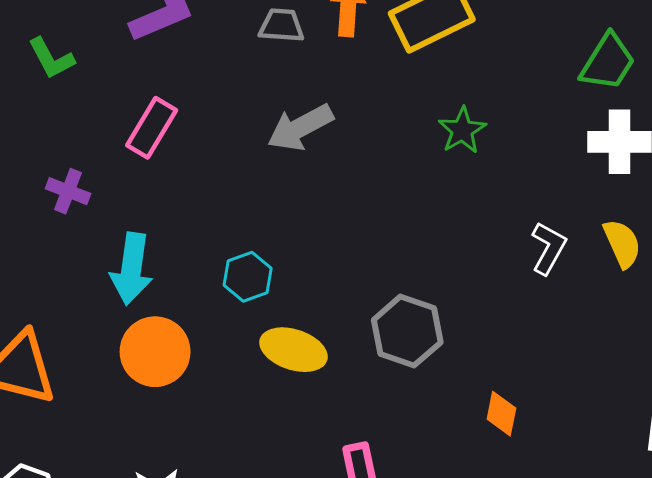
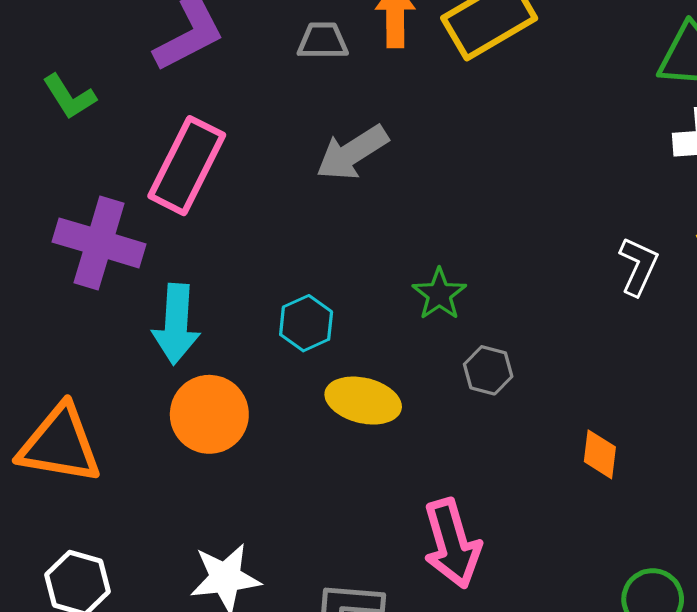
pink rectangle: (152, 128) -> (187, 166), size x1.4
green star: (462, 130) -> (439, 294), moved
purple cross: (68, 191) -> (99, 243), size x1.8
gray hexagon: (407, 331) -> (488, 370), size x0.6

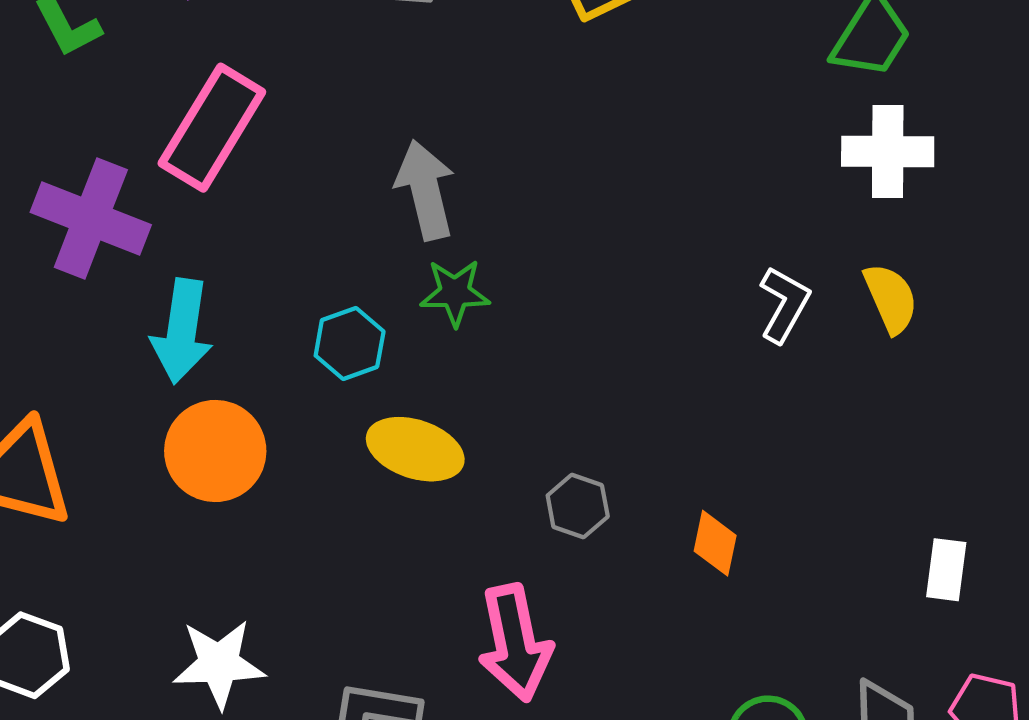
gray arrow: (352, 153) -> (425, 190), moved, turned 104
green star: (439, 294) -> (455, 293), moved, turned 30
gray hexagon: (488, 370) -> (578, 506), moved

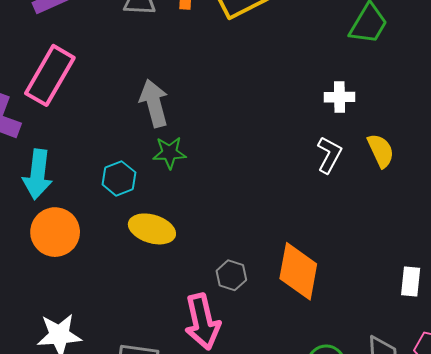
white cross: (888, 152) -> (340, 97), moved, size x0.7
gray hexagon: (578, 506) -> (231, 275), moved
orange diamond: (715, 543) -> (298, 271), size x1.8

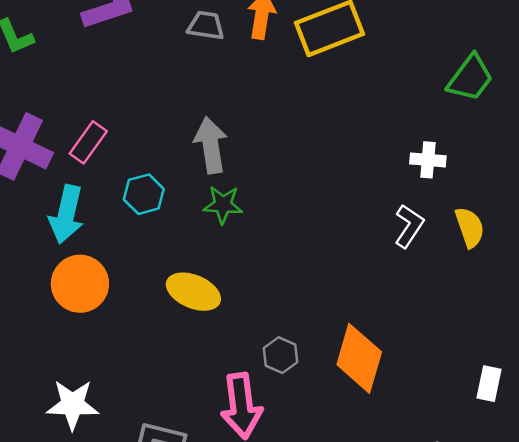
pink rectangle: (50, 75) -> (88, 142), moved, size x0.6
cyan hexagon: (119, 178) -> (144, 194), moved

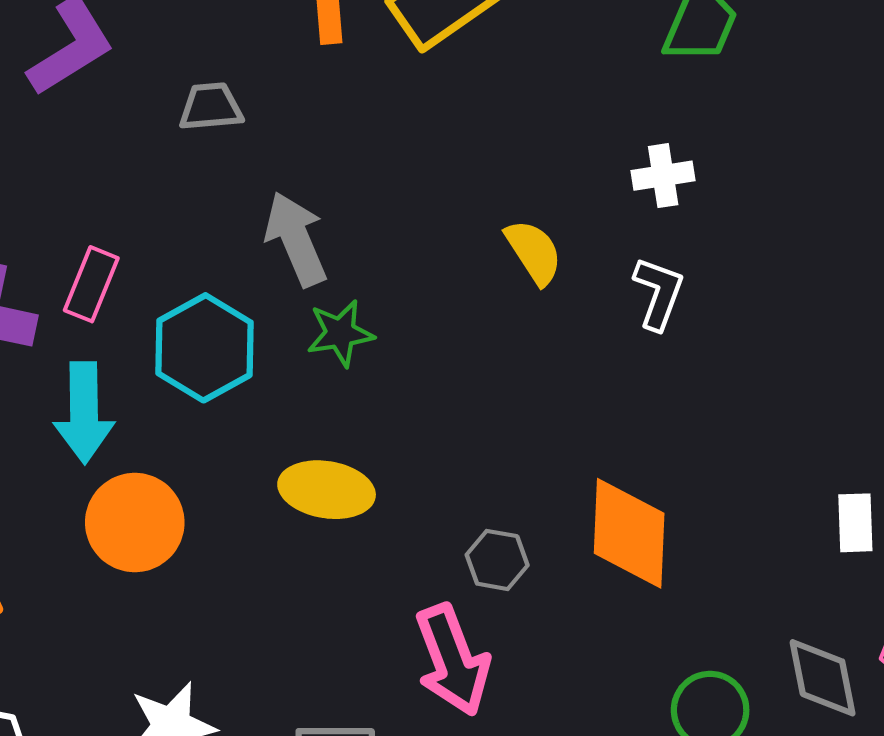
gray trapezoid: (206, 26) -> (211, 107), moved
cyan hexagon: (144, 194) -> (205, 348), size x1.5
yellow semicircle: (470, 227) -> (534, 252), moved

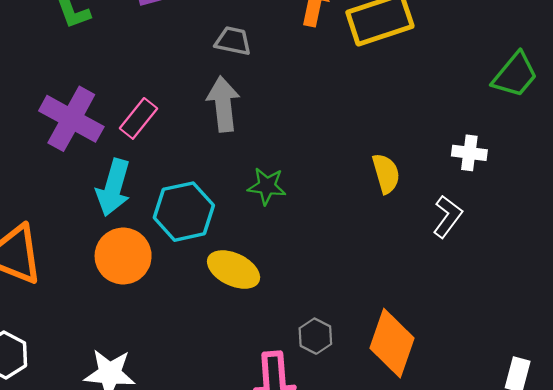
gray arrow: (296, 239) -> (223, 104), moved
cyan hexagon: (205, 348) -> (184, 212), moved

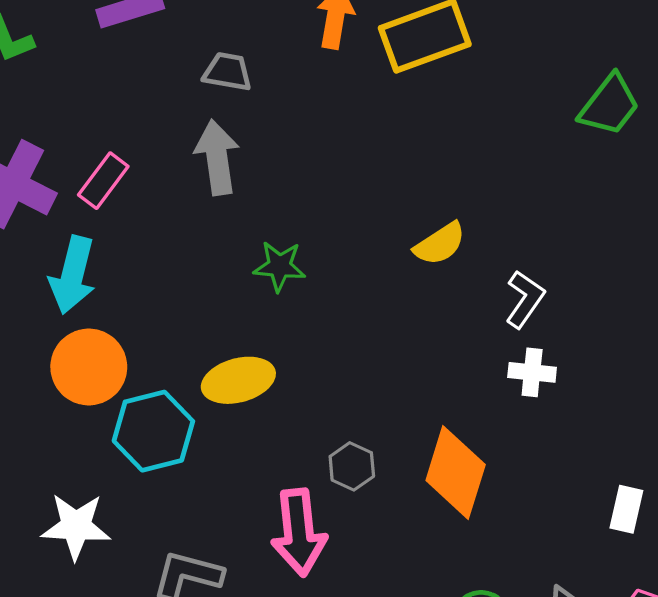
white cross: (469, 153) -> (532, 372), moved
yellow semicircle: (386, 173) -> (440, 244), turned 75
cyan hexagon: (184, 212) -> (153, 431), moved
yellow ellipse: (234, 270) -> (238, 380), turned -39

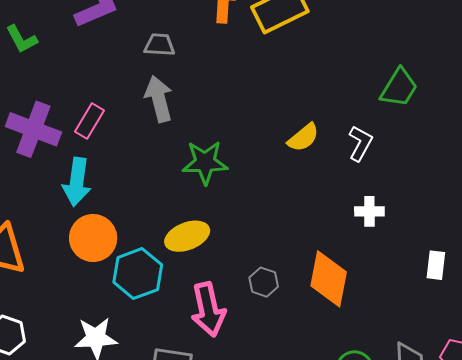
green trapezoid: (609, 105) -> (399, 88), moved
green star: (280, 266) -> (205, 162), size x1.4
white L-shape: (525, 299) -> (360, 143), moved
white rectangle: (626, 509) -> (436, 265), moved
pink arrow: (299, 532) -> (208, 309), moved

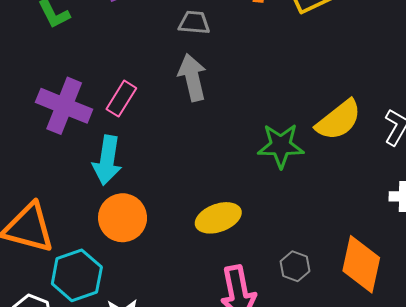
yellow semicircle: (303, 138) -> (339, 120), size x1.4
green star: (205, 162) -> (281, 146), moved
cyan hexagon: (138, 274) -> (77, 275), moved

